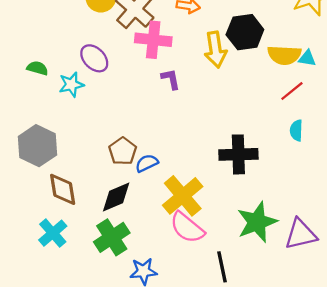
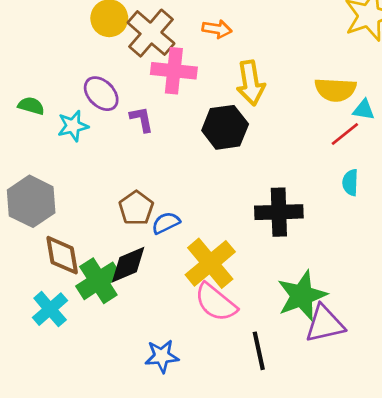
black hexagon: (245, 32) -> (225, 127), moved
cyan triangle: (307, 58) -> (364, 110), moved
purple L-shape: (171, 79) -> (142, 119), moved
purple triangle: (301, 234) -> (325, 324), moved
green cross: (112, 237) -> (98, 281), moved

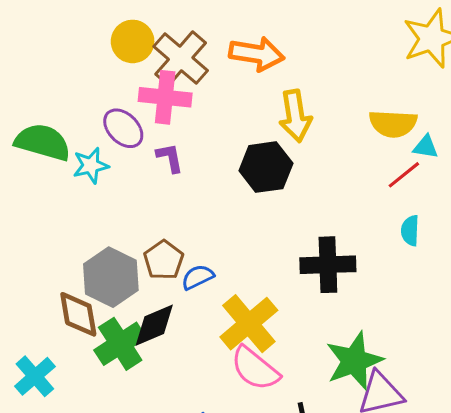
orange arrow: (217, 29) -> (257, 54), size x1.6
pink cross: (174, 71) -> (165, 97), moved
green semicircle: (31, 106) -> (43, 142), size x1.8
gray hexagon: (31, 201) -> (111, 277), moved
cyan cross: (50, 309) -> (35, 376), moved

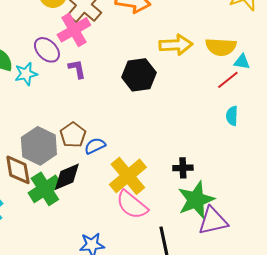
pink cross: (165, 97) -> (74, 30), turned -36
yellow arrow: (295, 116) -> (176, 45), moved, turned -84
black cross: (328, 265) -> (183, 168), moved, size x0.6

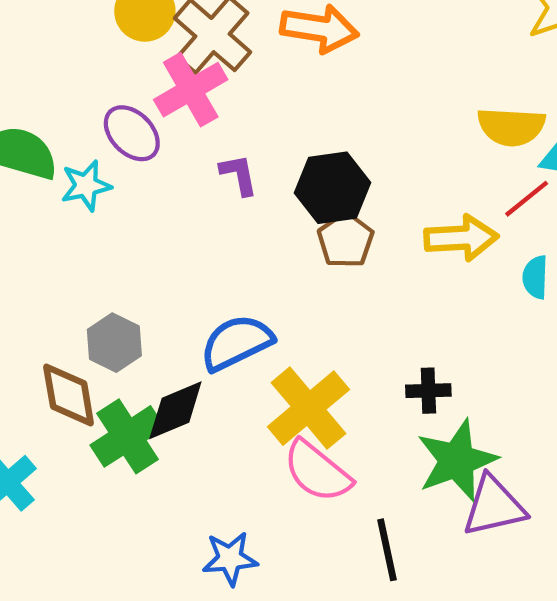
yellow arrow: (176, 45) -> (461, 238), moved
purple L-shape: (77, 69) -> (239, 175), moved
brown pentagon: (73, 135) -> (346, 240), moved
gray hexagon: (39, 146) -> (114, 343), size x0.7
blue semicircle: (95, 146) -> (236, 343), size x1.6

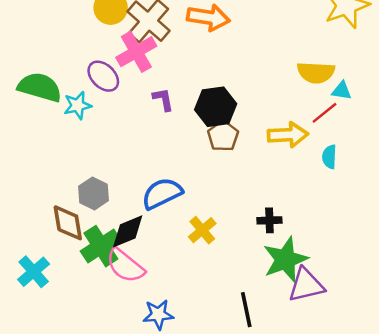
yellow cross: (308, 408) -> (202, 230), size x0.6
pink semicircle: (317, 471) -> (125, 266), moved

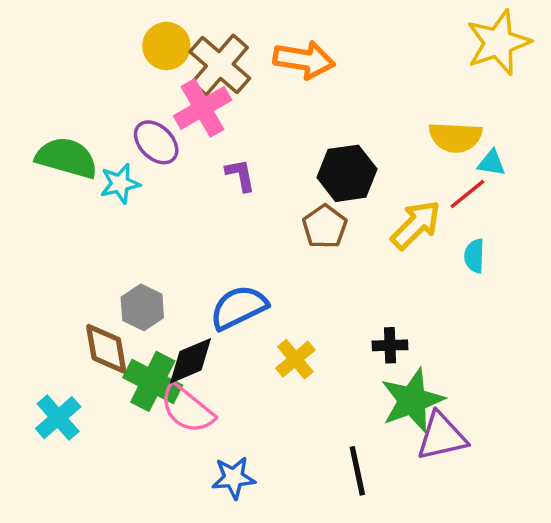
black hexagon: (216, 107) -> (347, 173), moved
yellow arrow: (288, 135) -> (416, 225), turned -42
green cross: (101, 246) -> (153, 381), turned -30

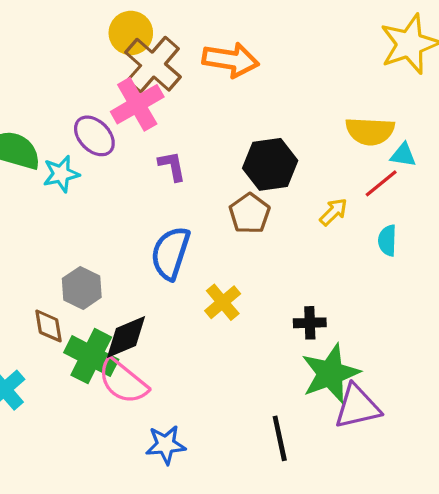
yellow circle: (166, 46) -> (131, 33), moved
yellow arrow: (416, 225) -> (334, 212), size x0.6
blue semicircle: (239, 307) -> (170, 253), moved, turned -46
brown diamond: (106, 349) -> (48, 326), size x0.7
yellow cross: (295, 359) -> (223, 302), moved

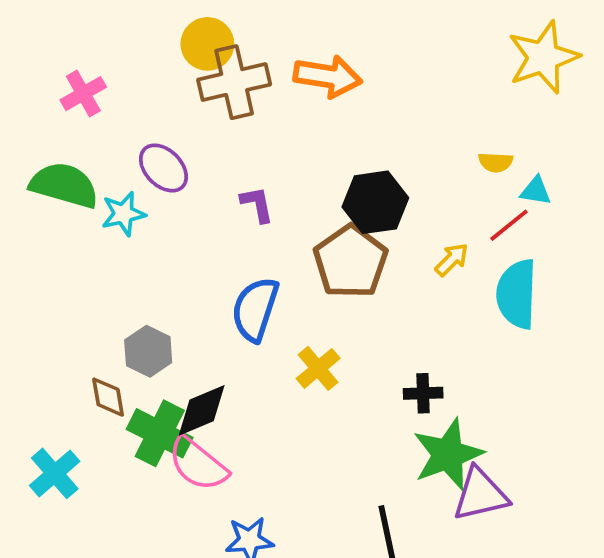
brown cross: (153, 65) -> (234, 82), turned 36
pink cross: (137, 104) -> (83, 94), moved, size x0.7
yellow semicircle: (370, 131) -> (496, 162), size x0.6
brown pentagon: (250, 214) -> (351, 262), size x1.5
cyan semicircle: (387, 240) -> (517, 294), size x1.8

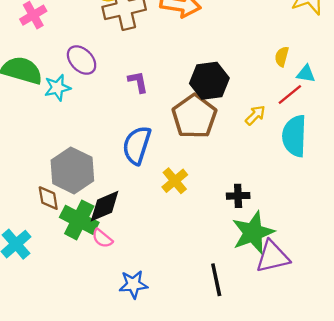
yellow semicircle: (496, 162) -> (282, 57), turned 102
gray hexagon: (148, 351) -> (72, 170), size x1.5
pink semicircle: (198, 464) -> (102, 238), size x0.6

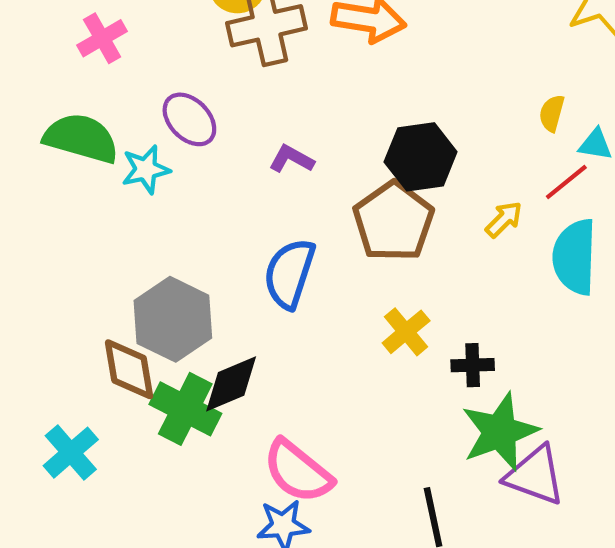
purple L-shape: (138, 82) -> (291, 159), turned -50
yellow cross: (175, 181) -> (406, 332), moved
brown diamond: (48, 198) -> (129, 369), size x1.4
pink semicircle: (102, 238) -> (298, 471), moved, size x1.8
purple triangle: (273, 257) -> (535, 475), turned 33

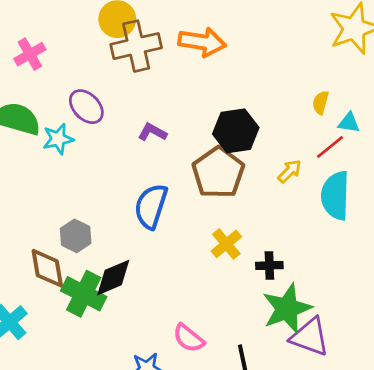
gray hexagon: (173, 319) -> (76, 236), size x0.6
pink semicircle: (298, 471) -> (189, 338), moved, size x0.7

